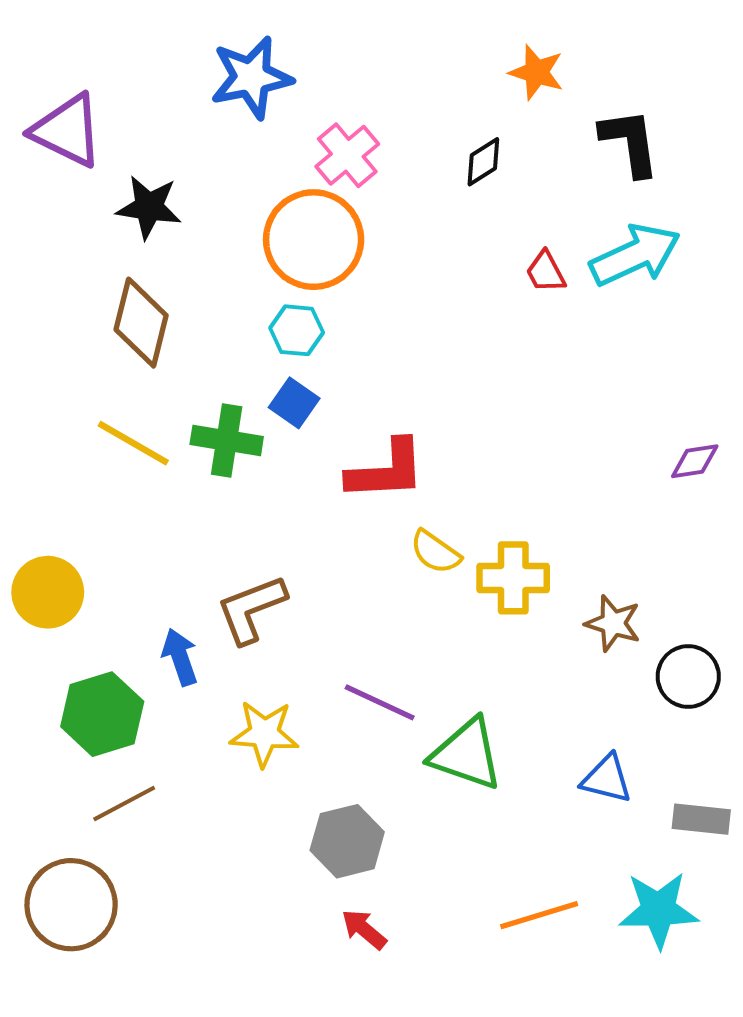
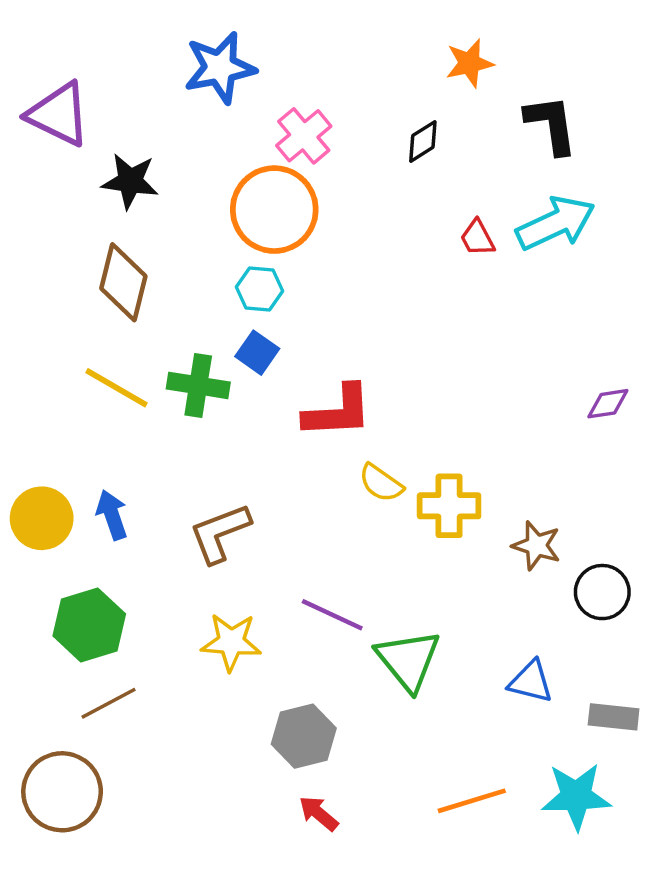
orange star: (537, 72) -> (469, 63), turned -30
blue arrow: (180, 657) -> (112, 515), moved
green triangle: (467, 754) -> (408, 660), turned 32

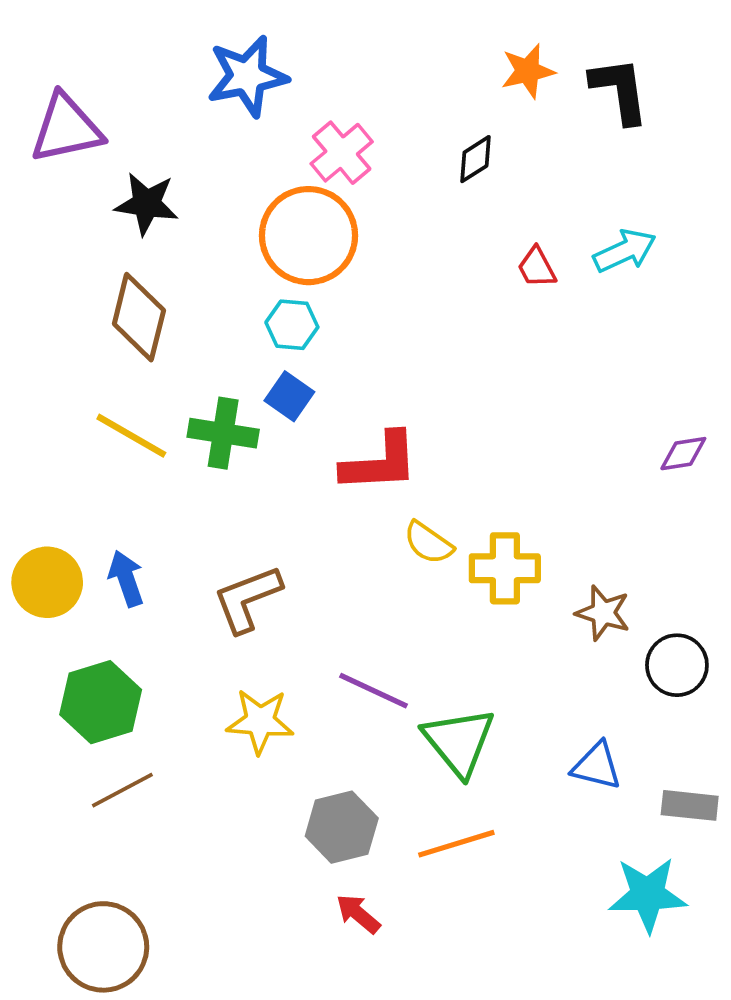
purple triangle: (59, 114) -> (66, 128), turned -38
black L-shape: (551, 124) -> (620, 90), moved
cyan arrow: (556, 223) -> (625, 251), size x0.7
brown circle: (62, 792) -> (103, 947), moved
orange line: (472, 801) -> (456, 844), moved

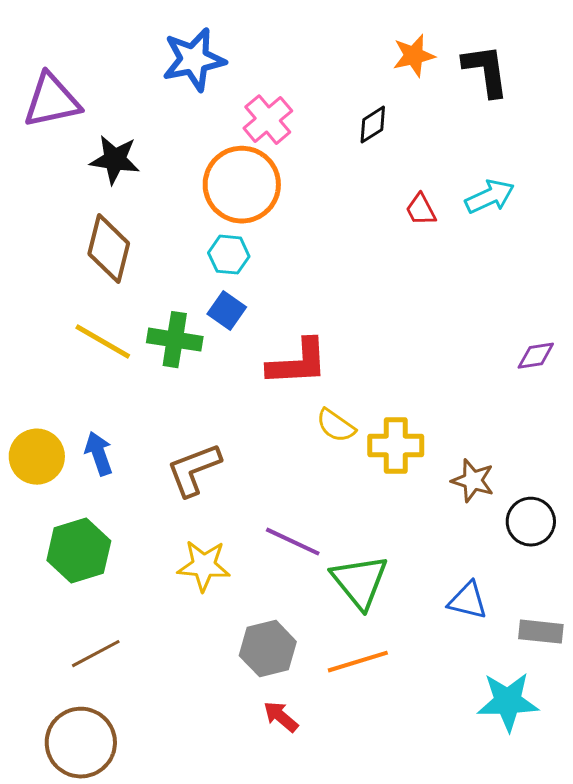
brown line: (122, 790) -> (96, 654), moved

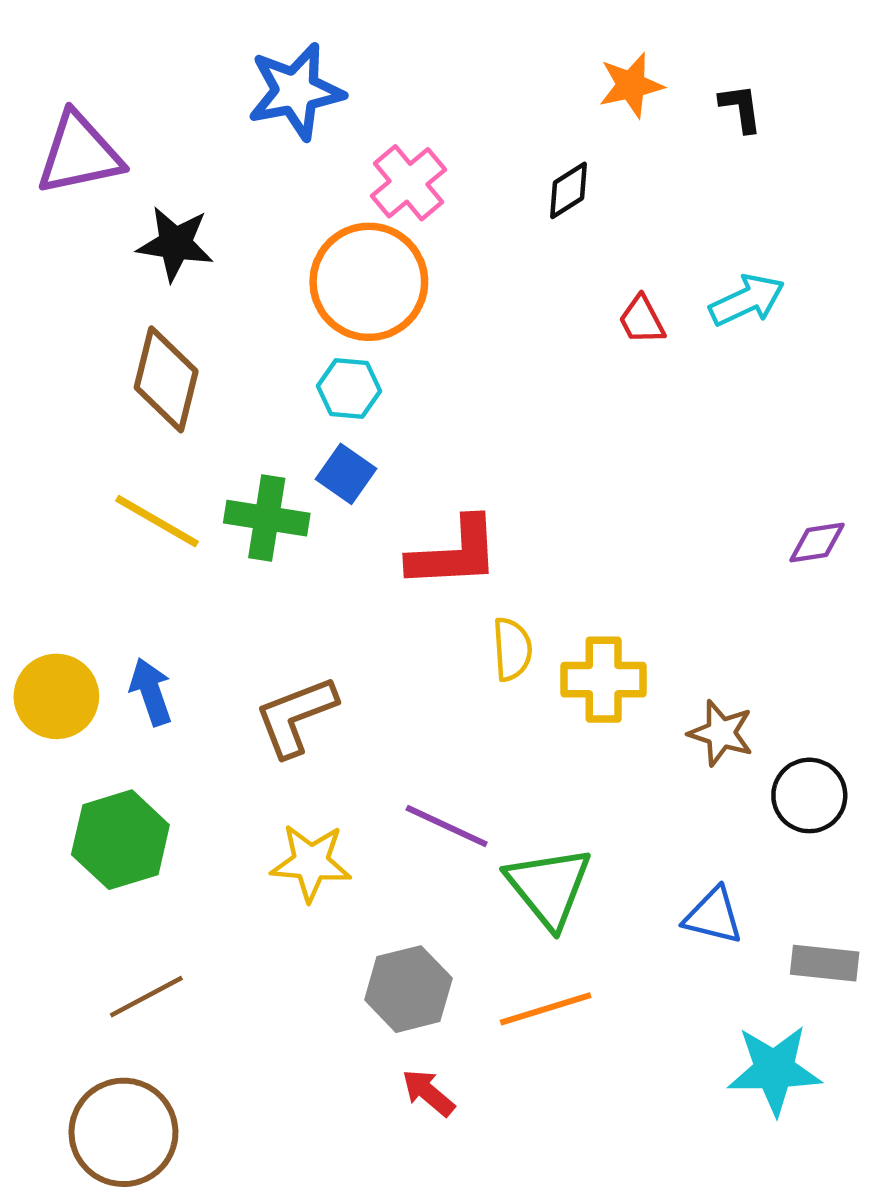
black L-shape: (486, 71) -> (741, 108), size x0.6
yellow semicircle: (336, 426) -> (512, 649), turned -129

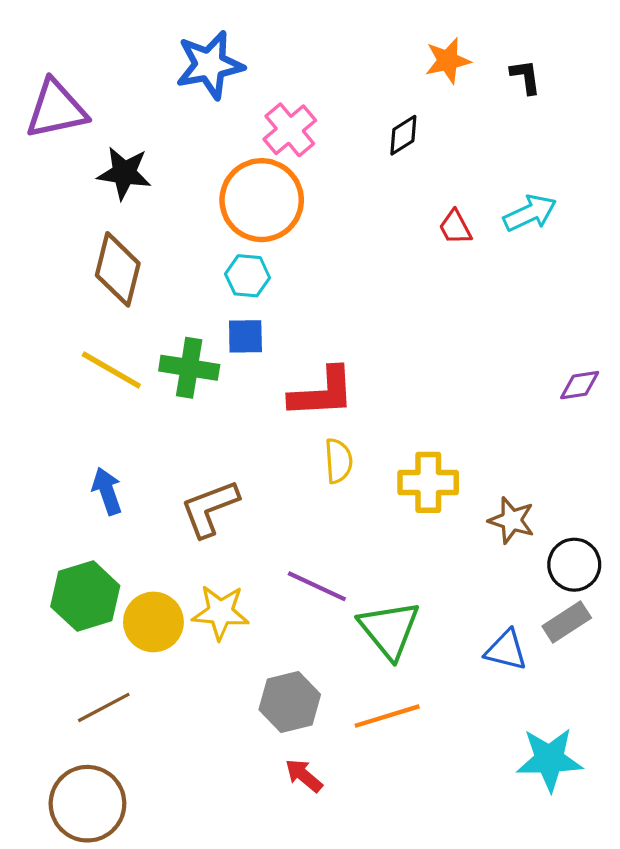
blue square: (346, 474) -> (245, 336), turned -36
yellow semicircle: (512, 649) -> (338, 461), moved
yellow circle: (56, 696) -> (153, 622), moved
gray rectangle: (825, 963) -> (567, 622), moved, turned -39

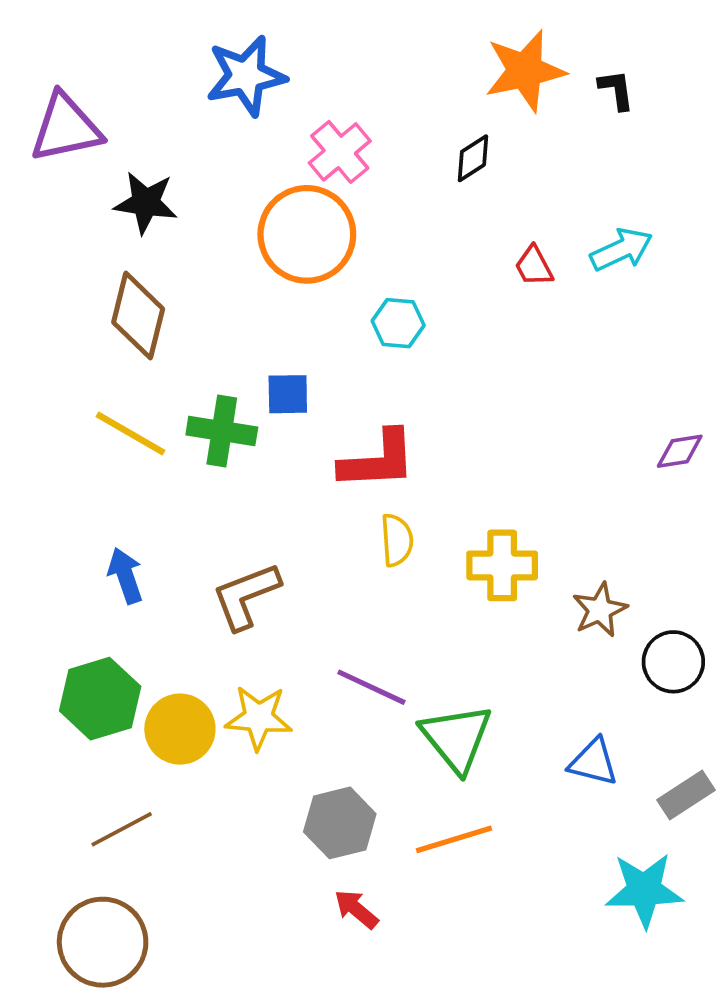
orange star: (448, 61) -> (525, 71), size x1.5
cyan hexagon: (248, 276) -> (398, 323), moved
brown star: (512, 520) -> (600, 610), turned 30
gray rectangle: (567, 622) -> (686, 795), moved

